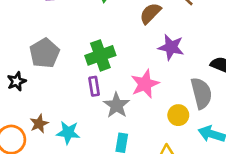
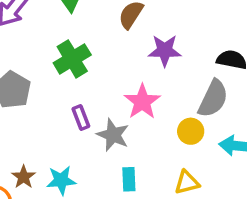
green cross: (100, 55) -> (72, 59), moved
gray semicircle: (201, 93) -> (213, 99), turned 52

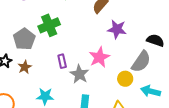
green cross: (72, 59) -> (49, 25), moved
brown star: (24, 177) -> (25, 67), moved

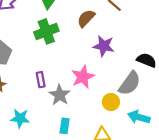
green cross: (49, 25) -> (46, 31), moved

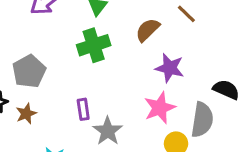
pink star: (83, 77) -> (160, 108), moved
gray semicircle: (130, 83) -> (202, 120), turned -30

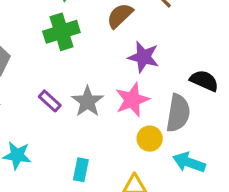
purple rectangle: (83, 109) -> (50, 101), turned -40
gray star: (108, 131) -> (88, 101), moved

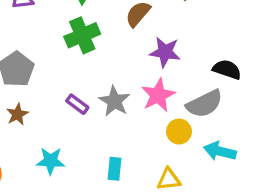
gray semicircle: (178, 113) -> (204, 104), turned 60

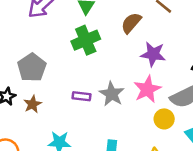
purple rectangle: (77, 104) -> (81, 96), turned -30

